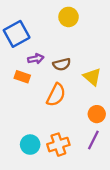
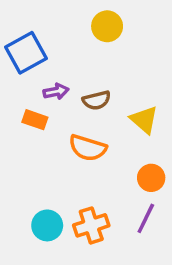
orange semicircle: (56, 95) -> (88, 148), turned 80

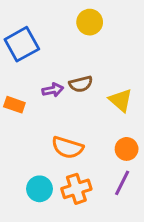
purple arrow: (56, 91) -> (53, 90), moved
orange rectangle: (35, 120) -> (14, 105), moved
orange semicircle: (88, 148) -> (68, 147), moved

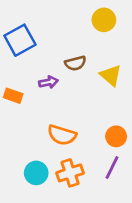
yellow circle: (90, 22) -> (104, 20), moved
brown semicircle: (81, 84) -> (75, 63), moved
yellow triangle: (121, 100) -> (111, 75), moved

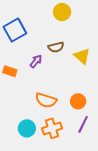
yellow circle: (104, 20) -> (62, 12), moved
purple arrow: (48, 82) -> (36, 61), turned -40
orange circle: (116, 136) -> (78, 101), moved

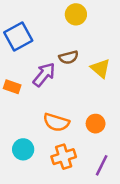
purple arrow: (36, 61) -> (44, 74), size x1.5
purple line: (83, 124) -> (102, 165), moved
cyan circle: (27, 128) -> (23, 149), moved

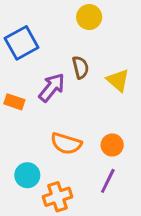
brown semicircle: (69, 57) -> (81, 67), turned -90
orange cross: (64, 157) -> (58, 197), moved
purple line: (102, 165) -> (108, 181), moved

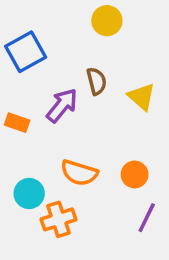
cyan circle: (27, 175) -> (29, 193), moved
purple line: (108, 181) -> (147, 218), moved
orange cross: (58, 197) -> (59, 219), moved

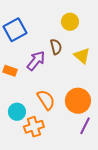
yellow circle: (107, 21) -> (70, 22), moved
orange semicircle: (79, 173) -> (46, 100), turned -140
orange circle: (135, 174) -> (78, 101), size x1.6

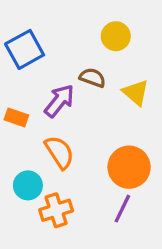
brown semicircle: (56, 47) -> (93, 78), turned -56
orange semicircle: (46, 100) -> (59, 152), moved
purple line: (85, 126) -> (122, 209), moved

